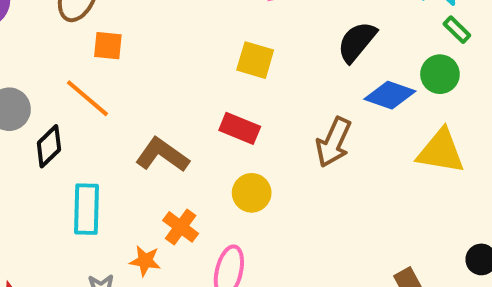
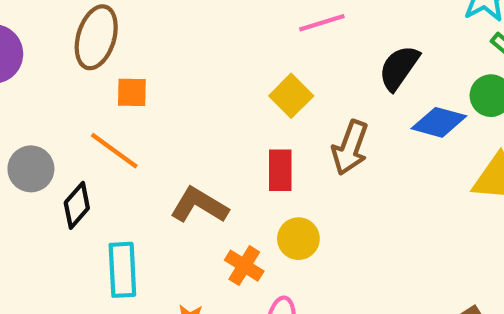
yellow square: (255, 60) -> (291, 96), turned 33
red rectangle: (240, 128) -> (280, 170), turned 72
brown arrow: (333, 142) -> (350, 148), moved
orange cross: (181, 227) -> (244, 266), moved

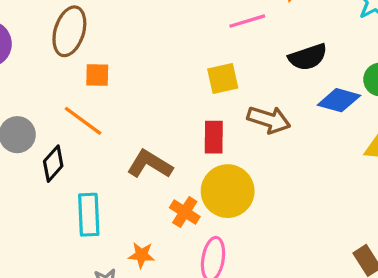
black semicircle: (399, 68) -> (308, 57), turned -144
yellow square: (291, 96) -> (223, 78), turned 32
brown arrow: (350, 148) -> (269, 120), turned -93
yellow circle: (298, 239) -> (228, 191), size x1.6

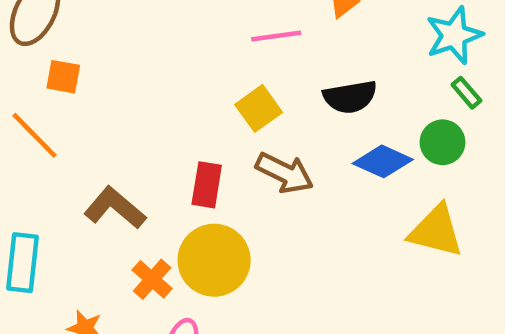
yellow square: (223, 78) -> (259, 108), moved, turned -32

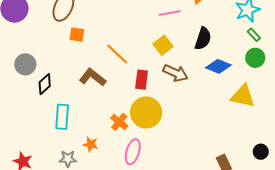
black semicircle: (350, 97) -> (203, 39), turned -60
orange line: (35, 135) -> (117, 54), moved
green circle: (442, 142) -> (255, 58), moved
brown L-shape: (115, 208) -> (93, 77), moved

